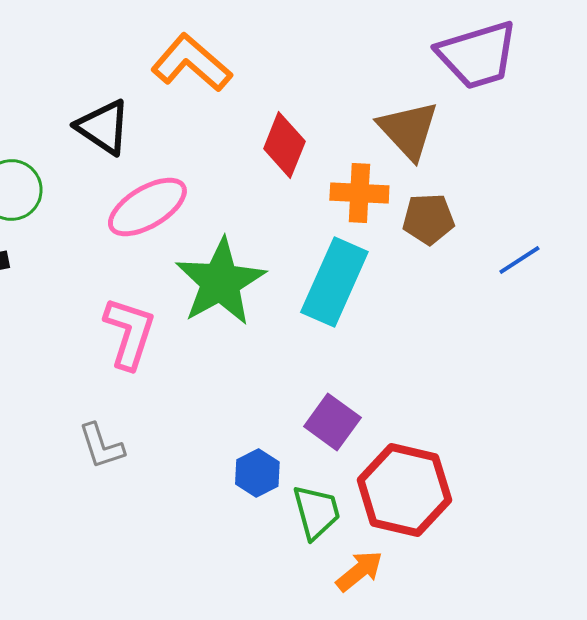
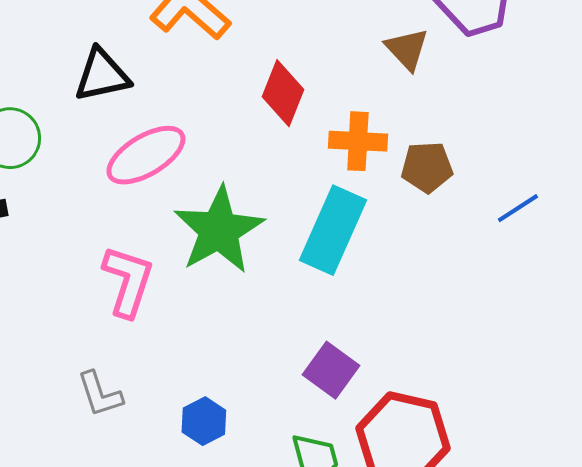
black triangle: (103, 127) -> (102, 75), turned -46
brown triangle: (408, 130) -> (407, 49), moved, size x0.7
blue hexagon: (257, 473) -> (204, 421), moved

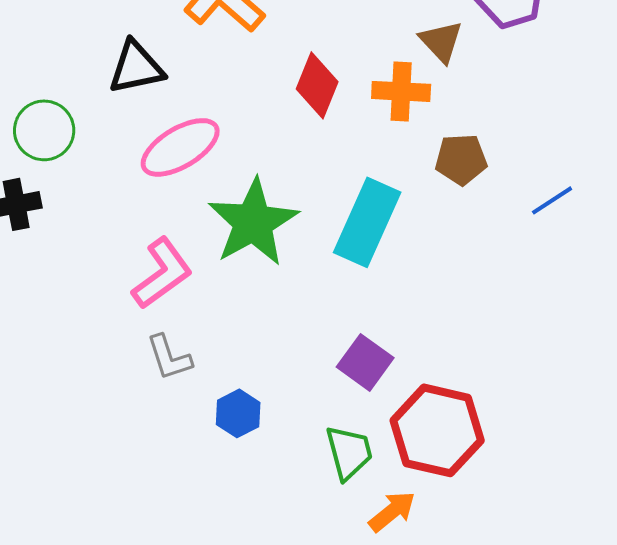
orange cross: (358, 141) -> (401, 91), moved
pink L-shape: (128, 281) -> (162, 273), turned 36
gray L-shape: (100, 394) -> (169, 357), moved

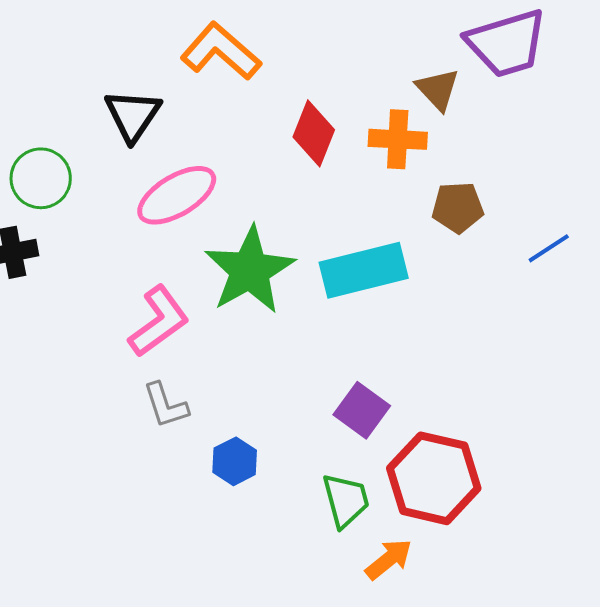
black triangle: (136, 67) -> (133, 115), turned -44
cyan rectangle: (367, 222) -> (364, 270), turned 52

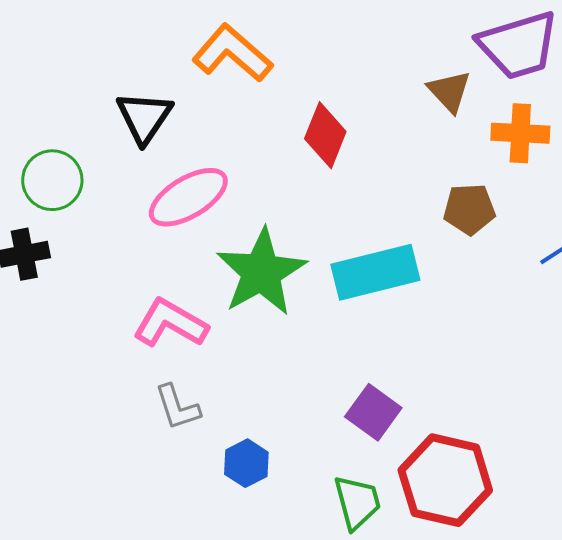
orange cross: (398, 139) -> (520, 133), moved
pink L-shape: (159, 321) -> (170, 323), turned -114

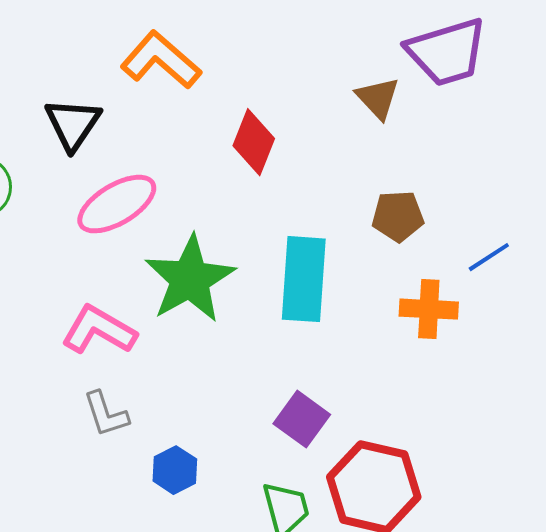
orange cross: (520, 133) -> (429, 309), moved
cyan rectangle: (375, 272) -> (304, 279), turned -72

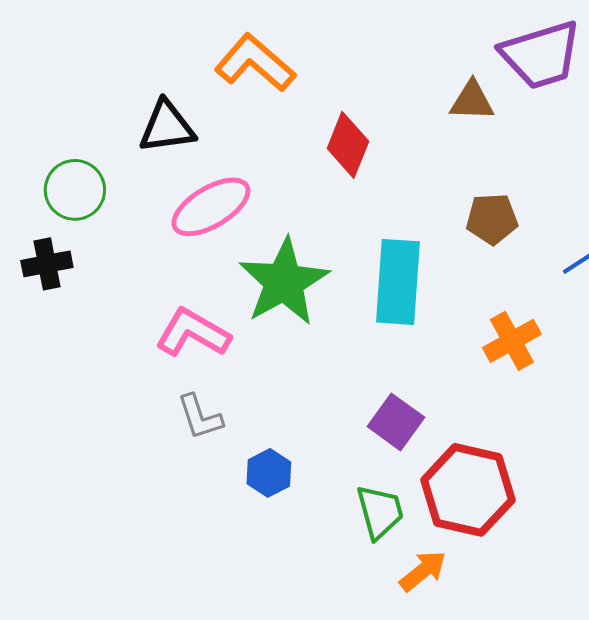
brown triangle: (378, 98) -> (472, 101), turned -45
black triangle: (73, 124) -> (167, 127), turned 48
orange cross: (429, 309) -> (512, 341), moved, turned -32

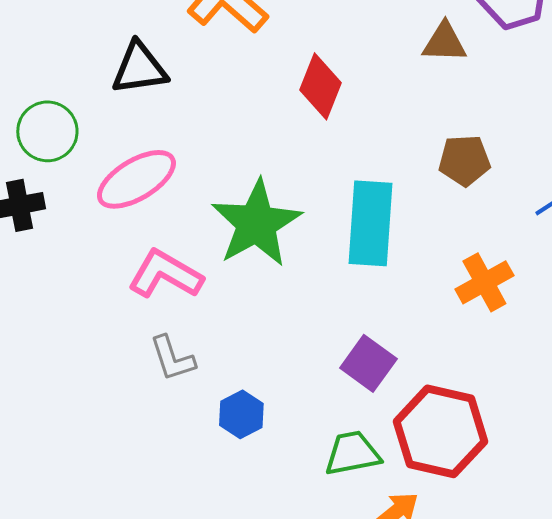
pink ellipse: (211, 207) -> (136, 179), moved
green trapezoid: (380, 512) -> (352, 453), turned -86

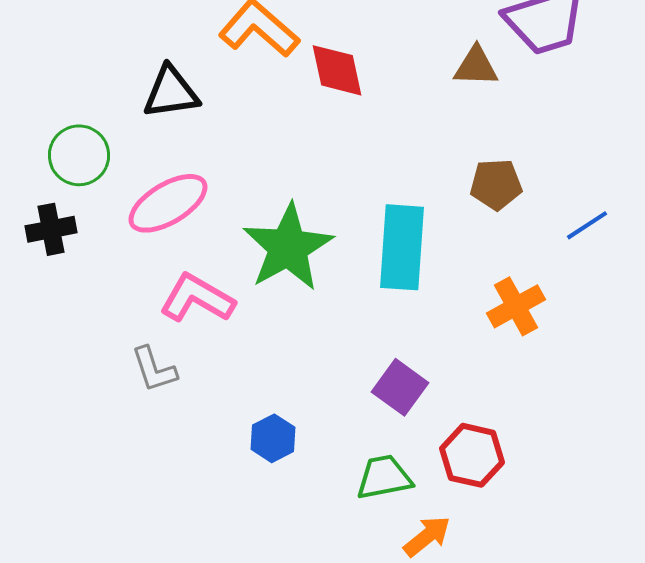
red diamond: (320, 86) -> (337, 70), moved, turned -34
gray L-shape: (172, 358) -> (154, 369), moved
red hexagon: (440, 431) -> (472, 455), size x0.7

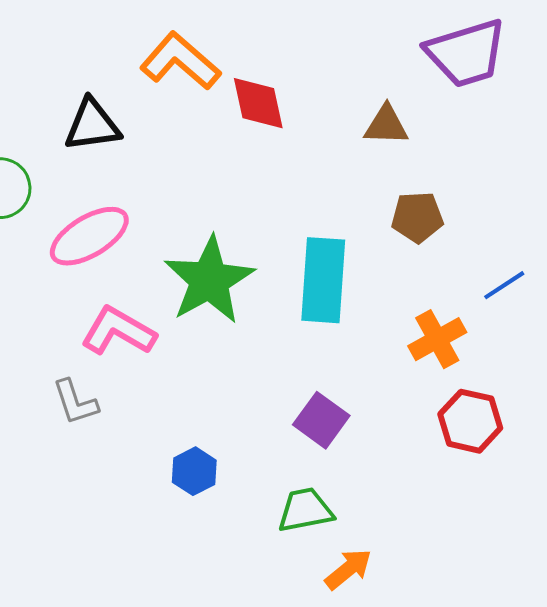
brown triangle: (476, 66) -> (386, 125), moved
blue line: (587, 225) -> (504, 285), moved
red hexagon: (472, 455) -> (470, 421), moved

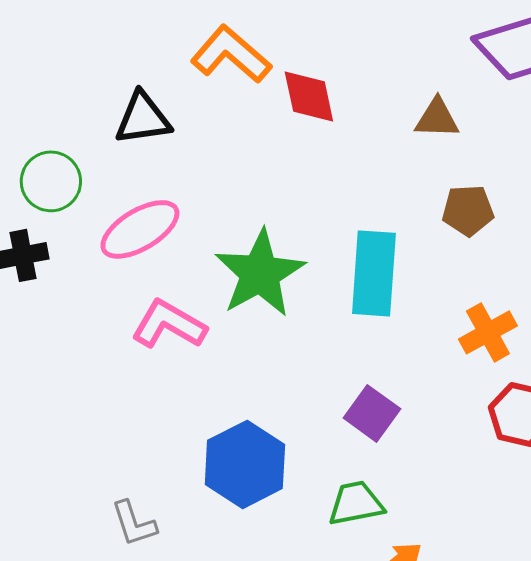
gray L-shape: (75, 402) -> (134, 523), moved
blue hexagon: (194, 471) -> (245, 464), size x1.8

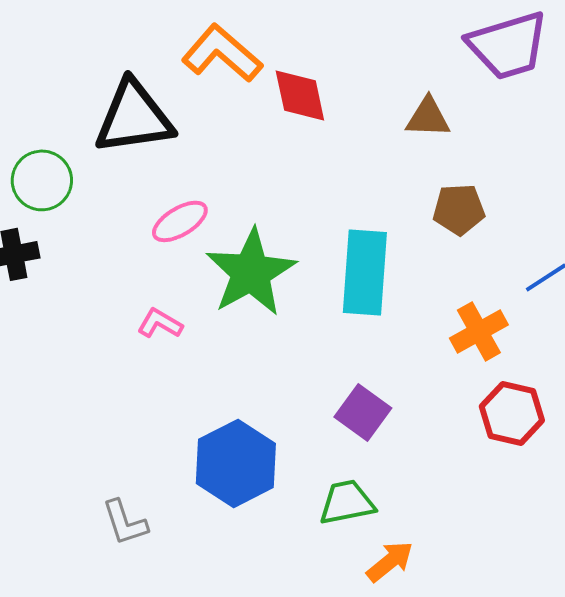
black triangle: (143, 118) -> (134, 117), size x1.4
pink ellipse: (140, 229) -> (180, 221), moved, size x0.7
pink L-shape: (169, 324) -> (160, 323), size x0.6

